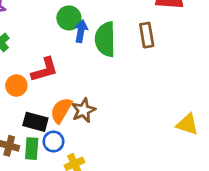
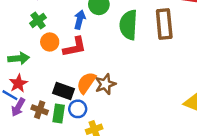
blue arrow: (81, 31) -> (80, 20), moved
brown rectangle: (147, 35) -> (164, 24), size x1.4
orange circle: (16, 86) -> (50, 42), moved

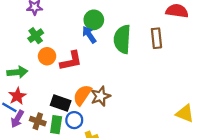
blue arrow: (80, 20) -> (89, 35), moved, turned -48
brown rectangle: (164, 24) -> (156, 38), size x0.7

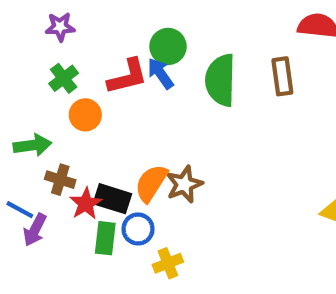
red L-shape: (71, 61) -> (128, 77), moved
red star: (17, 96) -> (86, 204), moved
brown cross: (38, 121) -> (60, 180), moved

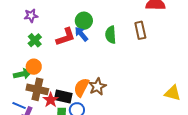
green semicircle: (221, 80) -> (111, 35), size x0.7
orange circle: (85, 115) -> (34, 67), moved
brown cross: (60, 180) -> (37, 89), size x1.5

